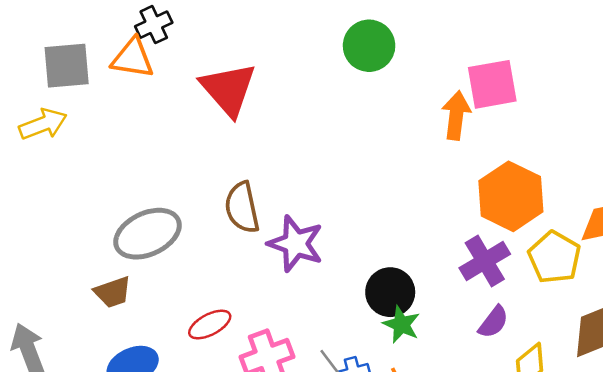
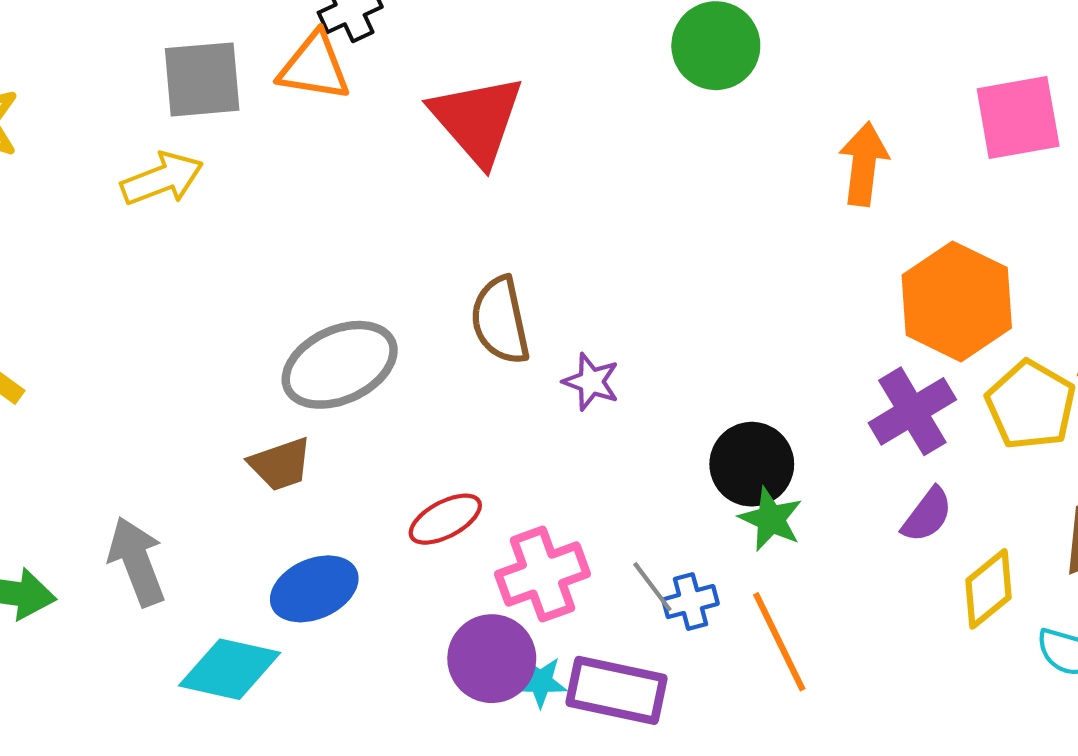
pink square: (492, 84) -> (1018, 118), moved
purple star: (296, 244) -> (591, 382), size x0.6

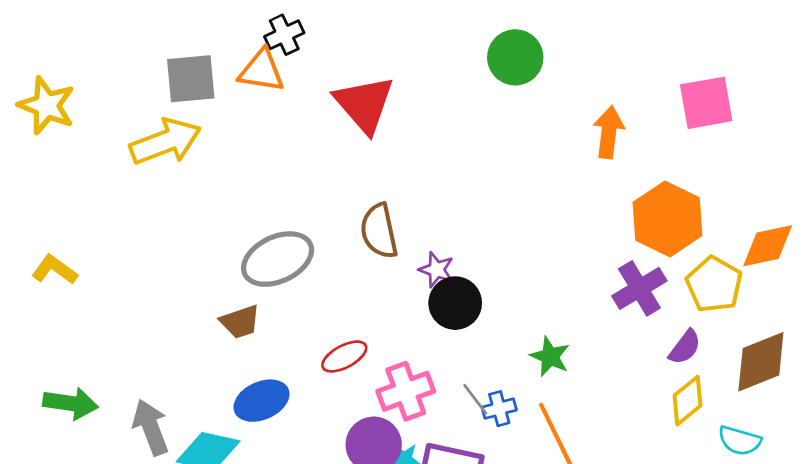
yellow arrow: (162, 179) -> (165, 142), size x1.4
black circle: (752, 464) -> (455, 303), moved
purple semicircle: (927, 515) -> (685, 347), moved
gray arrow: (137, 561) -> (151, 427), moved

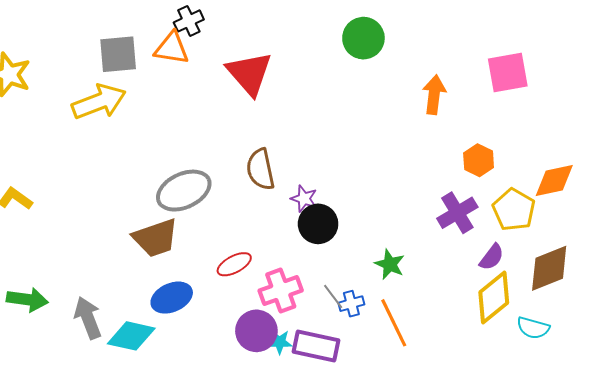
orange hexagon: (667, 219) -> (479, 160), size x0.6
brown trapezoid: (240, 322) -> (155, 238), size x1.5
yellow diamond: (688, 401) -> (494, 298), size x1.4

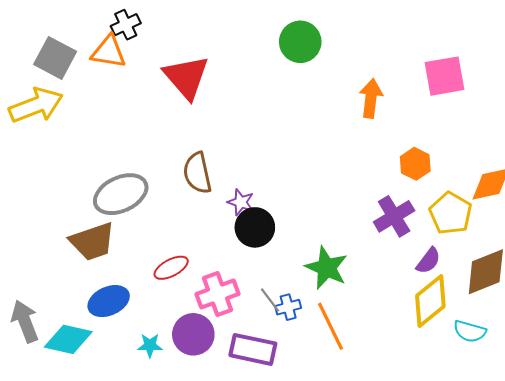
gray square: (118, 54) -> (55, 58), turned 33
green star: (390, 264) -> (326, 268), size x1.4
cyan star: (280, 342) -> (150, 345), moved

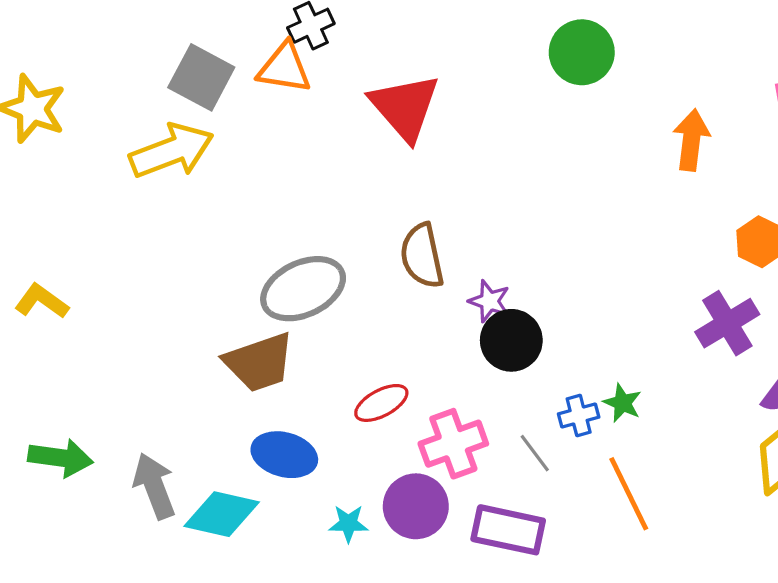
green star: (326, 268) -> (622, 403), size x0.6
blue ellipse: (109, 301) -> (284, 455), turned 39
blue cross: (288, 307) -> (579, 415), moved

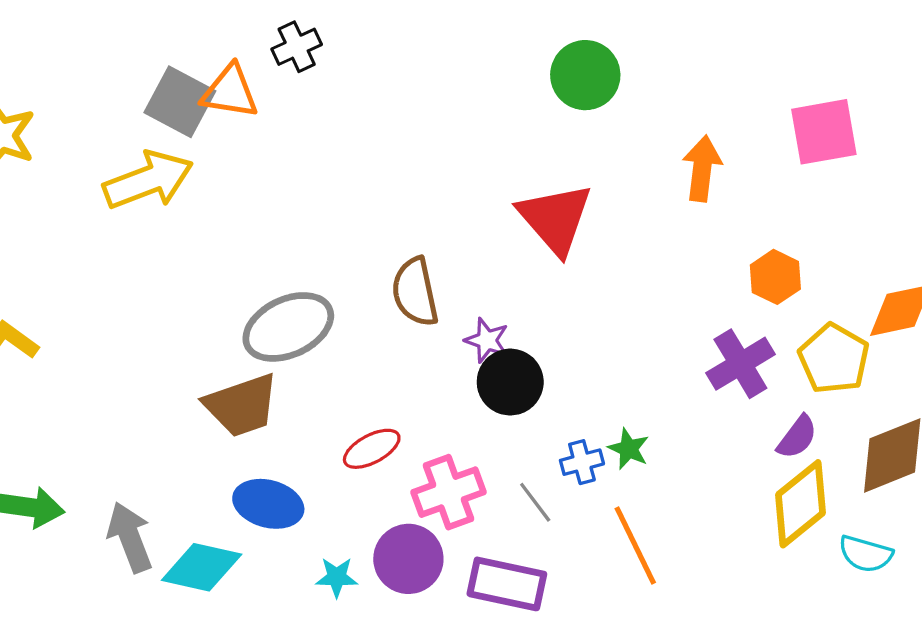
orange triangle: (284, 68) -> (230, 92), moved
red triangle: (405, 107) -> (555, 219), moved

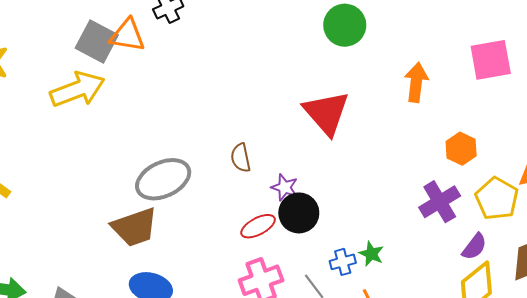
brown semicircle: (415, 292) -> (241, 158), size x0.7
red ellipse: (372, 449) -> (258, 226), moved

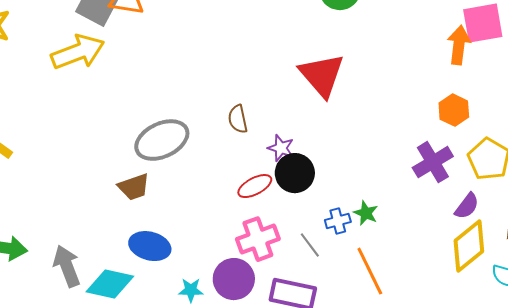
orange arrow: (416, 82) -> (459, 45), moved
brown trapezoid: (135, 227) -> (134, 187), size x0.7

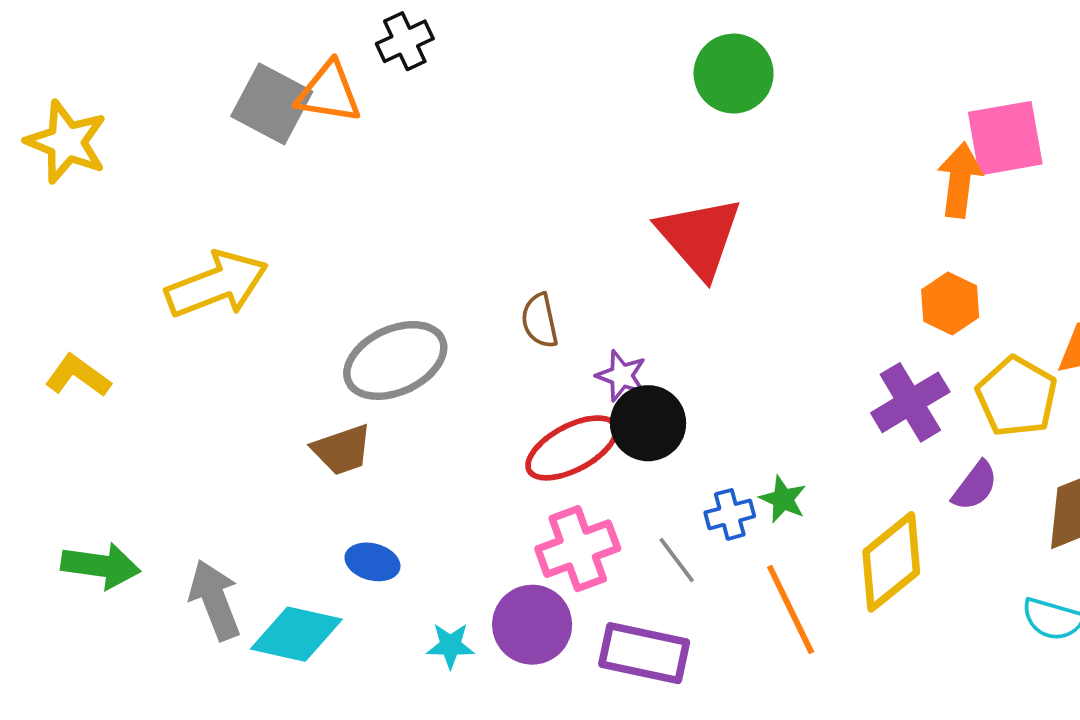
yellow arrow: (78, 52) -> (217, 284), moved
red ellipse: (255, 186) -> (572, 448), size x1.4
blue ellipse: (150, 246) -> (372, 562), size x0.7
yellow diamond: (469, 246) -> (891, 562), moved

